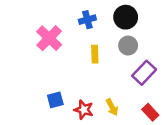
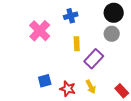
black circle: (126, 17) -> (114, 13), moved
gray circle: (128, 46) -> (112, 34), moved
purple rectangle: (144, 73) -> (94, 59), moved

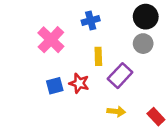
blue square: (45, 81) -> (55, 86), moved
yellow arrow: (91, 87) -> (116, 111), turned -56
red star: (68, 89) -> (79, 83), moved

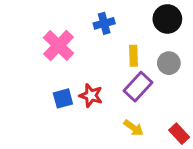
gray circle: (143, 44) -> (169, 63), moved
yellow rectangle: (98, 56) -> (134, 56), moved
yellow arrow: (116, 111) -> (134, 128), turned 30

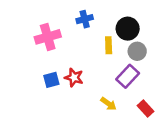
black circle: (167, 19) -> (128, 29), moved
pink cross: (59, 45) -> (48, 37), turned 30
purple rectangle: (138, 87) -> (128, 76), moved

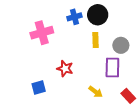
black circle: (128, 29) -> (98, 15), moved
purple rectangle: (128, 76) -> (112, 67), turned -42
blue square: (51, 80) -> (39, 88), moved

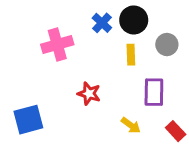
blue cross: (74, 17) -> (102, 23), turned -32
gray circle: (121, 45) -> (167, 45), moved
blue square: (39, 88) -> (28, 120), moved, size x1.5

